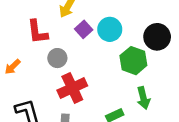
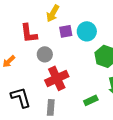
purple square: (84, 29) -> (66, 31), turned 32

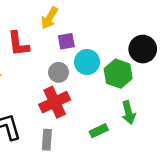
cyan circle: (87, 31) -> (87, 62), moved
gray circle: (45, 54) -> (59, 72), moved

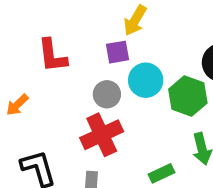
yellow arrow: (49, 18) -> (135, 20), moved

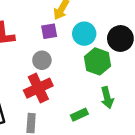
cyan circle: (146, 80) -> (84, 34), moved

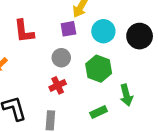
green hexagon: (97, 61) -> (99, 69), moved
red cross: (38, 88) -> (58, 85), size x0.6

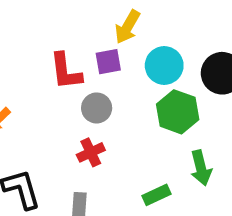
red L-shape: (24, 31) -> (66, 71), moved
green hexagon: (99, 69) -> (178, 112), moved

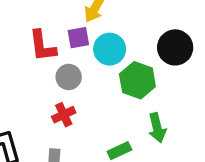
cyan circle: (164, 65) -> (110, 49), moved

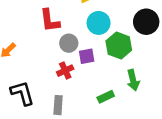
purple square: (78, 38) -> (87, 56), moved

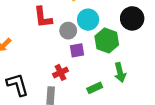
gray circle: (69, 43) -> (68, 31), moved
red cross: (65, 71) -> (60, 72), moved

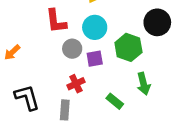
cyan circle: (88, 20) -> (95, 27), moved
gray circle: (68, 31) -> (72, 49), moved
green rectangle: (95, 88) -> (115, 101), turned 64

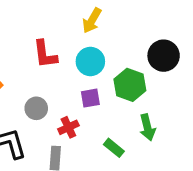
gray circle: (72, 49) -> (36, 108), moved

